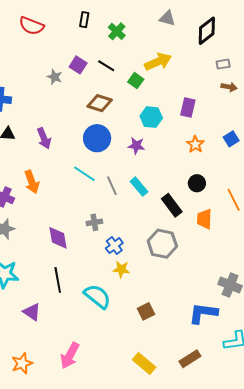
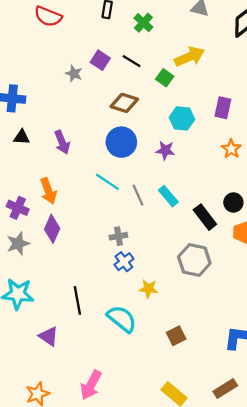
black circle: (197, 183) -> (233, 202), moved
purple diamond: (58, 238) -> (52, 229), moved, turned 35
blue cross: (114, 246) -> (124, 262), moved

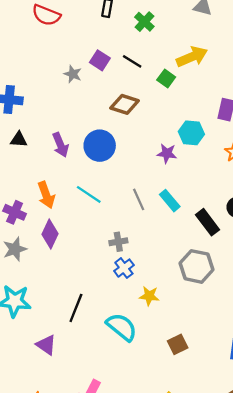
cyan hexagon: (182, 118) -> (191, 133), moved
blue circle: (121, 142) -> (100, 146), moved
cyan line: (107, 182) -> (89, 194), moved
black line: (77, 300) -> (76, 308), turned 32

